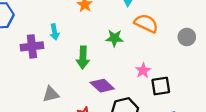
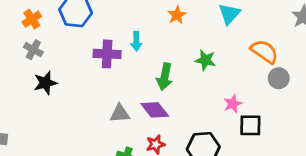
orange semicircle: (146, 23) -> (264, 52), moved
gray circle: (187, 37) -> (279, 78), moved
purple diamond: (102, 86) -> (155, 110), moved

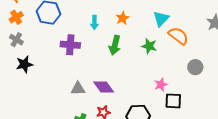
cyan arrow: (136, 41) -> (94, 22), moved
orange semicircle: (264, 52) -> (178, 36), moved
green star: (205, 60) -> (149, 46), moved
green arrow: (165, 77) -> (115, 45), moved

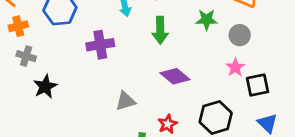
orange cross: (16, 17) -> (18, 26), turned 32
gray circle: (195, 67) -> (240, 35), moved
purple diamond: (104, 87) -> (175, 76), moved

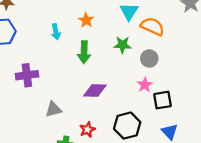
purple cross: (100, 45) -> (27, 75), moved
purple diamond: (175, 76) -> (95, 90), turned -40

